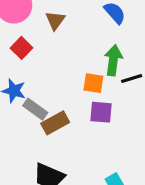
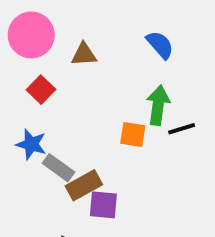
brown triangle: (55, 20) -> (84, 54), turned 50
purple square: (101, 112) -> (103, 205), moved

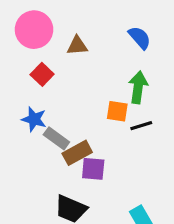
black line: (182, 129) -> (141, 126), moved

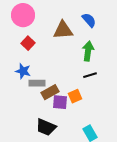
brown triangle: (77, 46) -> (63, 30), moved, size x1.5
orange square: (117, 111) -> (75, 96), moved, turned -32
gray rectangle: (56, 138) -> (37, 83), turned -35

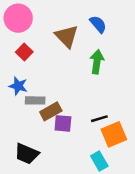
brown triangle: (63, 30) -> (67, 36), turned 50
black line: (90, 75) -> (99, 119), moved
orange square: (75, 96) -> (114, 134), moved, size x1.5
black trapezoid: (46, 127) -> (27, 154), moved

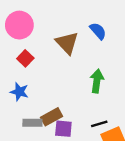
green arrow: (97, 62) -> (97, 81), moved
gray rectangle: (35, 100) -> (32, 123), moved

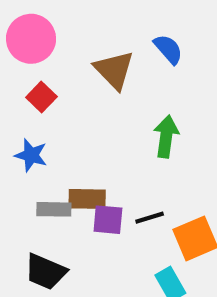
brown rectangle: (52, 117) -> (87, 199), turned 30
black line: (99, 124) -> (150, 218), moved

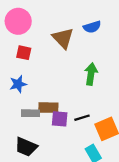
blue semicircle: (168, 49) -> (92, 27), turned 114
red square: (41, 97) -> (24, 53), turned -32
blue star: (31, 155) -> (18, 84), turned -30

